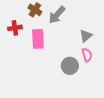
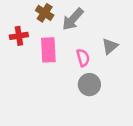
pink semicircle: (87, 55) -> (83, 58), moved

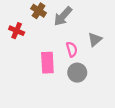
red cross: (19, 36) -> (17, 31), turned 32
pink rectangle: (48, 50) -> (47, 63), moved

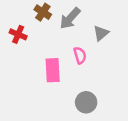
gray triangle: (95, 39) -> (101, 33), moved
gray circle: (77, 73) -> (86, 102), moved

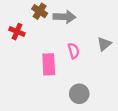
gray arrow: (70, 18) -> (65, 17), turned -130
gray triangle: (101, 33) -> (104, 44), moved

